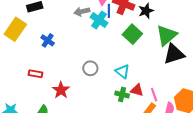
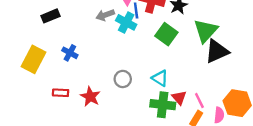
yellow rectangle: (15, 29) -> (33, 59), moved
red star: (61, 90) -> (90, 97), moved
red triangle: (137, 90) -> (179, 98), turned 40
green cross: (122, 94) -> (163, 105), size x1.5

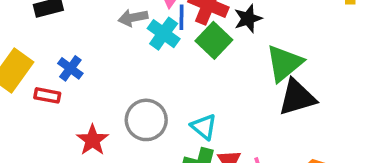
green square: (166, 34) -> (214, 40), moved
gray circle: (123, 79) -> (146, 120), size x1.5
red rectangle: (61, 93) -> (47, 95), moved

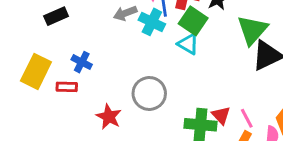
cyan triangle: (204, 127) -> (188, 44), moved

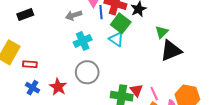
cyan cross: (152, 22) -> (83, 41), moved, turned 36
green triangle: (252, 30) -> (162, 32), size x0.6
blue cross: (82, 62) -> (32, 88), moved

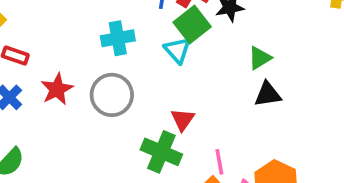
black triangle: (171, 51) -> (268, 94), size x0.7
red star: (58, 87) -> (57, 89), moved
red triangle: (136, 90) -> (183, 120), moved

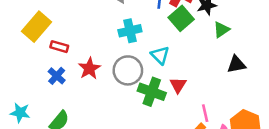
cyan triangle: (177, 50) -> (160, 55), moved
green triangle: (260, 58) -> (221, 30), moved
green cross: (161, 152) -> (152, 92), moved

